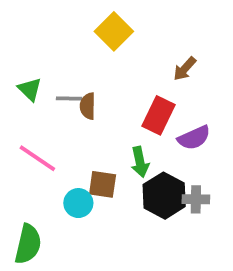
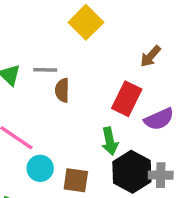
gray line: (69, 99) -> (45, 70), moved
brown square: (103, 184) -> (76, 180), moved
cyan circle: (78, 203) -> (40, 168), moved

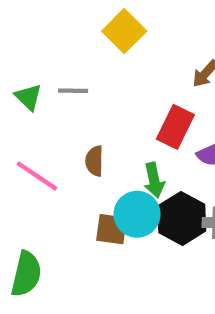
brown semicircle: (62, 90) -> (94, 161), moved
cyan circle: (40, 168) -> (137, 214), moved, size x1.4

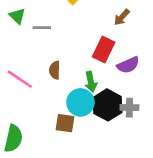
green triangle: (28, 97) -> (17, 16), moved
brown square: (111, 229) -> (65, 123), moved

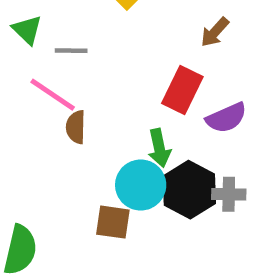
brown semicircle: (55, 70) -> (76, 127), moved
pink line: (20, 79) -> (53, 95), moved

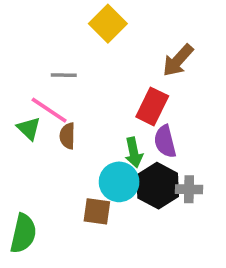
green triangle: (27, 30) -> (29, 129), moved
brown arrow: (215, 32) -> (178, 60), size x1.4
purple semicircle: (226, 118) -> (165, 141), moved, turned 100

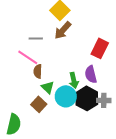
brown arrow: (178, 60) -> (63, 30), moved
red rectangle: (152, 106) -> (100, 48), moved
green triangle: (29, 129) -> (48, 87), moved
brown square: (97, 211) -> (39, 104), moved, turned 35

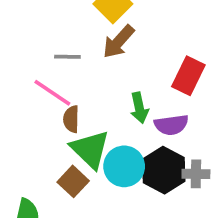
purple semicircle: (91, 74) -> (171, 125), turned -84
green arrow: (74, 80) -> (139, 108), moved
green triangle: (48, 87) -> (90, 149), size x1.6

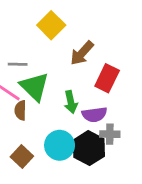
brown arrow: (118, 42) -> (82, 53), moved
green triangle: (90, 149) -> (34, 87), moved
gray cross: (196, 174) -> (110, 134), moved

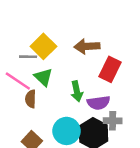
yellow square: (51, 25) -> (43, 46), moved
brown arrow: (82, 53) -> (87, 46), turned 45
green triangle: (34, 87) -> (43, 77), size x0.7

